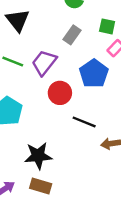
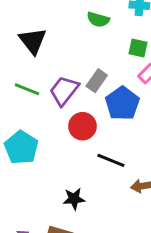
gray rectangle: (72, 35) -> (97, 81), moved
black star: (38, 156) -> (74, 199), moved, size x0.7

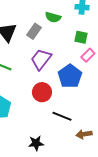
gray rectangle: (97, 81) -> (34, 31), moved
purple trapezoid: (64, 91) -> (41, 59), moved

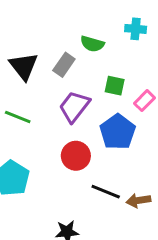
green square: (81, 37) -> (115, 86), moved
brown arrow: (84, 134) -> (139, 201), moved

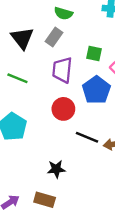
green semicircle: (92, 44) -> (63, 13), moved
purple trapezoid: (74, 107) -> (62, 70), turned -32

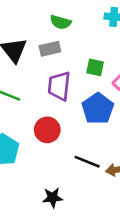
gray rectangle: (54, 37) -> (50, 49), turned 42
red circle: (63, 109) -> (47, 130), moved

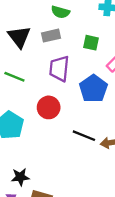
green square: (95, 67) -> (91, 43), moved
black star: (53, 198) -> (20, 177), moved

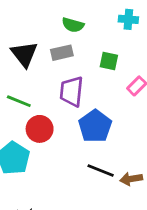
blue pentagon: (93, 89) -> (95, 126), moved
red circle: (49, 107) -> (40, 129), moved

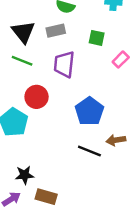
green line: (19, 101) -> (22, 61), moved
blue pentagon: (95, 126) -> (89, 111), moved
black line: (101, 170) -> (89, 151), moved

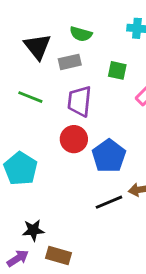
black triangle: (23, 32) -> (37, 47), moved
red circle: (37, 97) -> (74, 139), moved
black line: (89, 151) -> (109, 202), turned -45

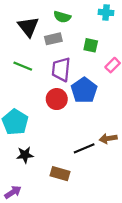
blue pentagon: (109, 156) -> (84, 90), moved
black star: (33, 230) -> (25, 155), moved
brown rectangle: (58, 256) -> (60, 174), moved

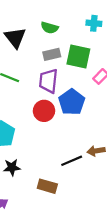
gray rectangle: (53, 39) -> (52, 54), moved
green square: (91, 45) -> (78, 57), size x1.6

